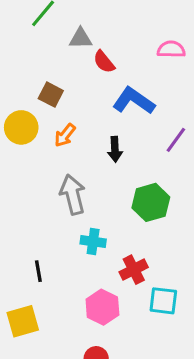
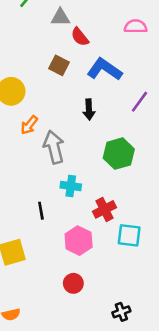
brown square: (51, 95) -> (59, 65), moved
orange arrow: (65, 135) -> (29, 125), moved
black line: (38, 271) -> (41, 211), moved

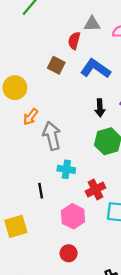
gray triangle: (60, 17) -> (92, 24), moved
red semicircle: (80, 37) -> (74, 41), turned 54
black arrow: (89, 109) -> (100, 108), moved

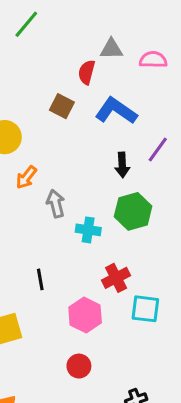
gray arrow: (52, 136) -> (56, 204), size x0.7
cyan cross: (66, 169) -> (88, 230), moved

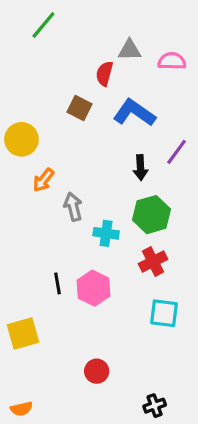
red cross: (116, 278) -> (153, 262), moved
pink hexagon: (85, 315) -> (94, 288), moved

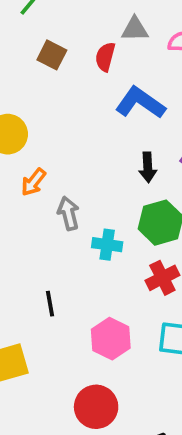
brown square: (79, 108) -> (52, 55), moved
pink hexagon: (94, 288) -> (111, 339), moved
red circle: (97, 371) -> (96, 407), size x1.5

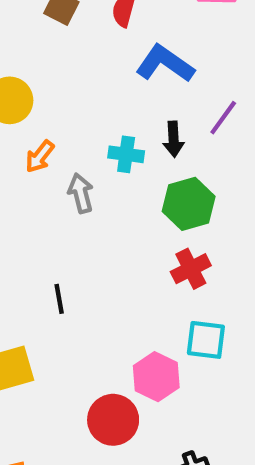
cyan cross: (107, 245) -> (126, 154), moved
pink hexagon: (111, 339) -> (156, 377), moved

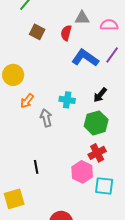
purple line: (223, 118) -> (112, 55), moved
black arrow: (174, 139) -> (100, 95), moved, turned 42
pink hexagon: (156, 377) -> (82, 172), moved

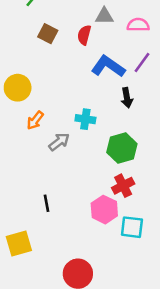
black arrow: (100, 95) -> (127, 98), moved, turned -49
gray arrow: (46, 118) -> (59, 142), turned 66

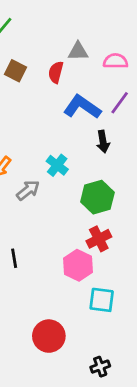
cyan cross: (85, 119) -> (57, 165), turned 30
cyan square: (132, 227) -> (102, 300), moved

